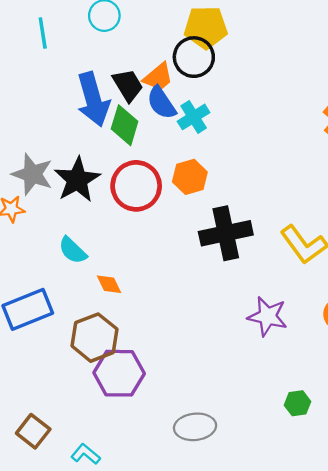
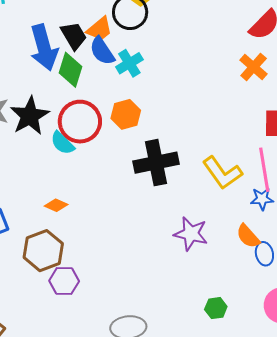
cyan semicircle: (73, 250) -> (62, 143), moved
orange diamond: (109, 284) -> (56, 205), turned -40
purple hexagon: (119, 373) -> (64, 281), size x0.7

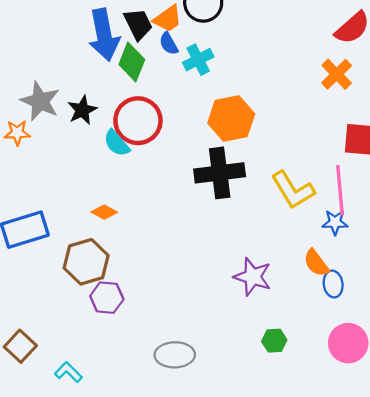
blue semicircle: (102, 51) -> (169, 44), size x0.7
orange hexagon: (126, 114) -> (231, 118), moved, size x1.4
black star: (30, 116) -> (82, 110), size x0.7
purple star: (191, 234) -> (253, 277), moved

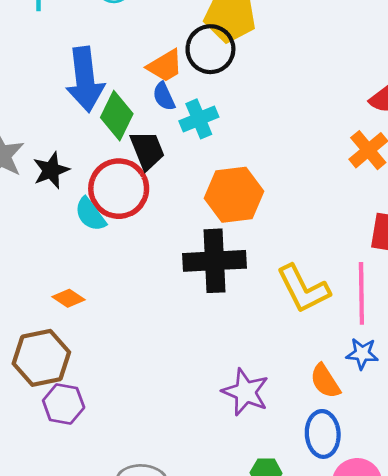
black trapezoid: (138, 24) -> (147, 150), moved
blue star: (335, 222) -> (362, 354), moved
blue ellipse: (333, 284) -> (323, 434), moved, size x1.4

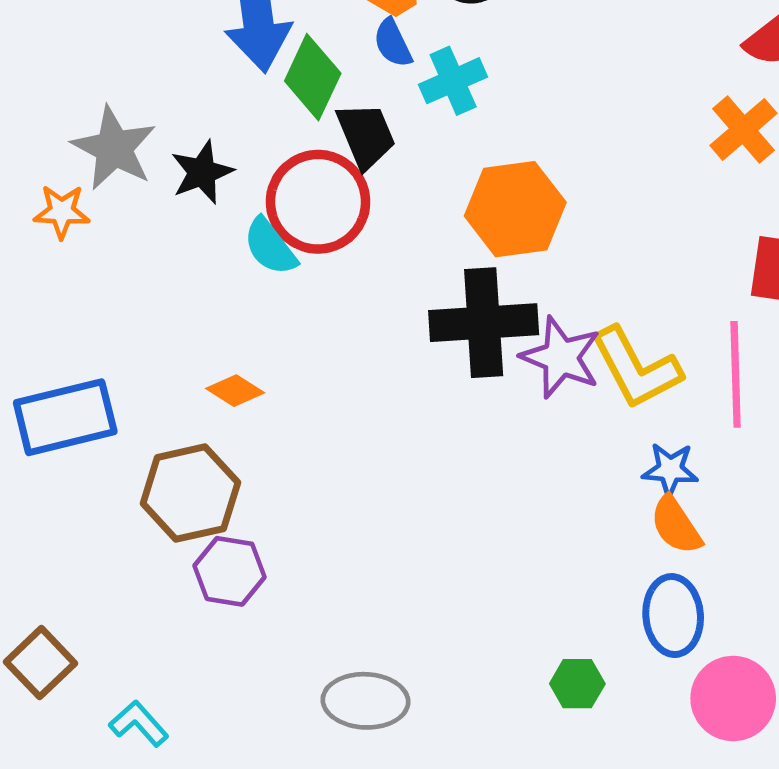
blue star: (362, 354) -> (670, 470), moved
purple star: (245, 392) -> (561, 357), moved

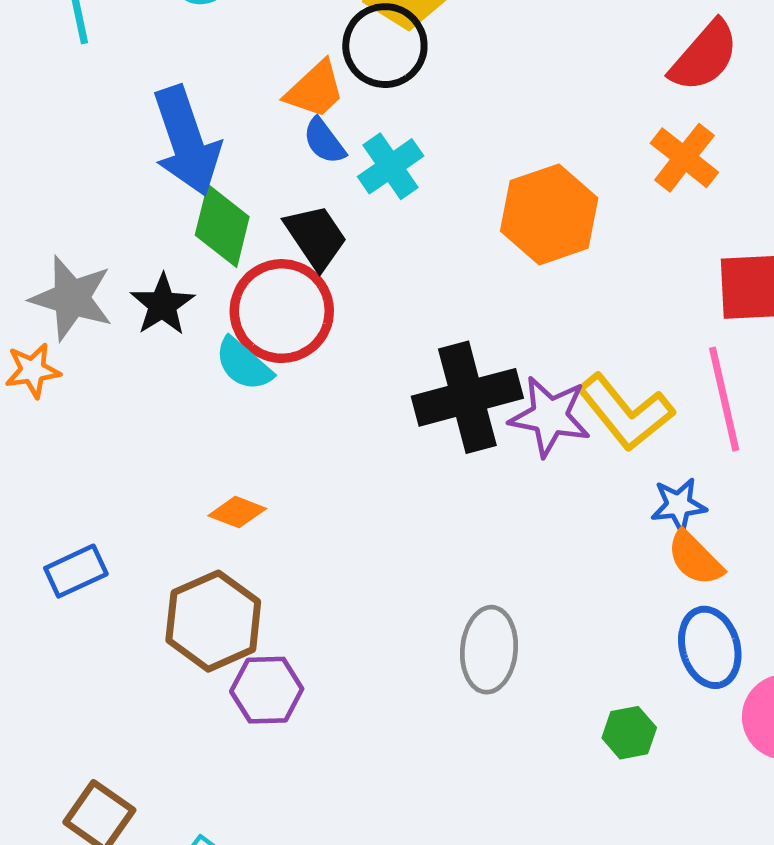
green diamond: (313, 77) -> (222, 226), moved
orange hexagon: (515, 209) -> (549, 214), moved
blue rectangle: (65, 417) -> (76, 571), size x0.6
gray ellipse: (366, 701) -> (489, 650), moved, turned -76

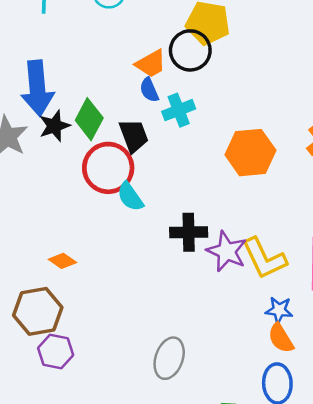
blue arrow: (186, 141) -> (37, 88), moved
black star: (162, 305) -> (54, 126), moved
cyan semicircle: (244, 364) -> (130, 197), moved
black cross: (467, 397) -> (189, 232), size x0.7

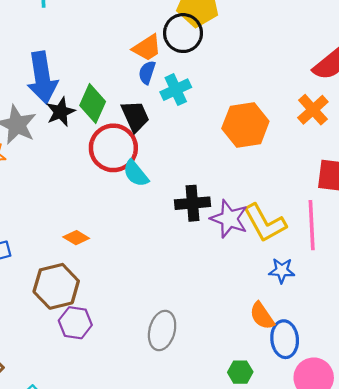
blue semicircle: (149, 90) -> (147, 72), turned 45
orange semicircle: (281, 338) -> (262, 316), moved
gray ellipse: (169, 358) -> (162, 330), moved

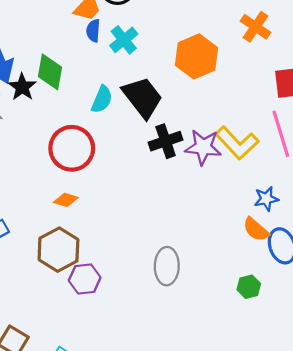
black trapezoid: (135, 116) -> (142, 97), moved, size x1.4
red circle: (113, 148) -> (72, 148), moved
cyan semicircle: (136, 173) -> (102, 99), moved, turned -104
blue star: (282, 271) -> (266, 199), moved

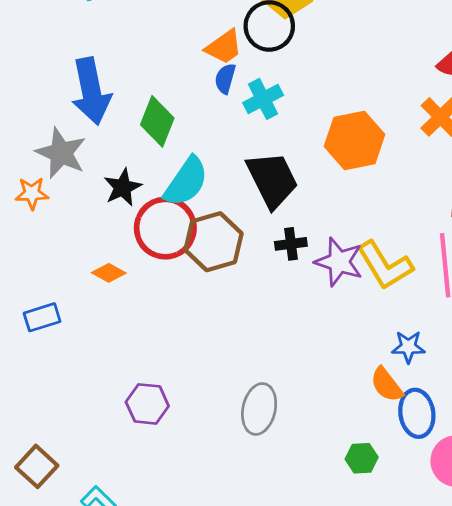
black star: (22, 87) -> (123, 187), moved
cyan semicircle: (102, 99) -> (186, 182), moved, size x1.4
black cross: (166, 141) -> (291, 244), size x0.7
orange diamond: (66, 200) -> (109, 273), moved
brown hexagon: (58, 250) -> (214, 242), moved

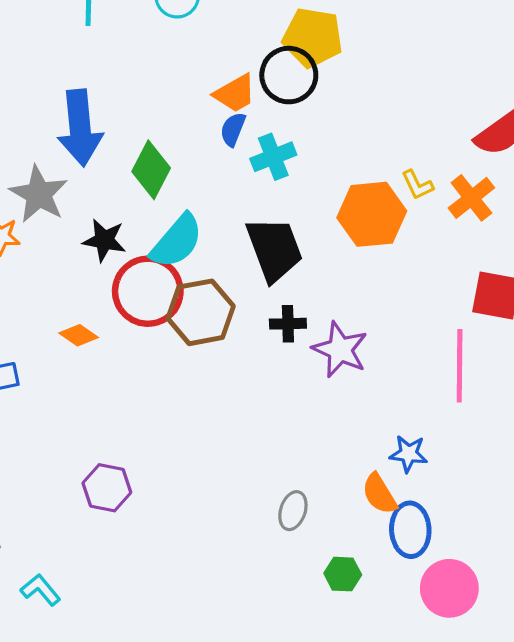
black star: (123, 187) -> (104, 240), turned 30
yellow L-shape: (385, 265) -> (417, 185), moved, size x0.5
gray ellipse: (259, 409) -> (293, 511), moved, size x0.7

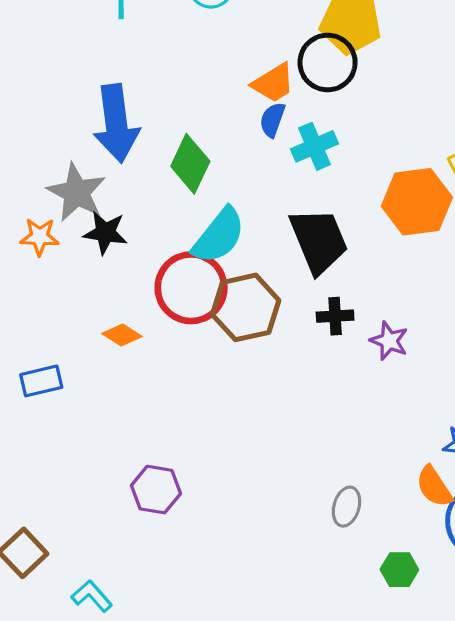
black star: (104, 240) -> (105, 233), moved
purple star: (340, 350) -> (389, 341), size x0.7

